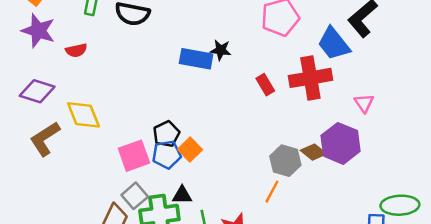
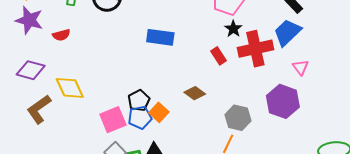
blue trapezoid: (334, 44) -> (287, 32), moved, turned 88
black star: (221, 50) -> (233, 29), moved, turned 30
brown diamond: (314, 152) -> (195, 93), moved

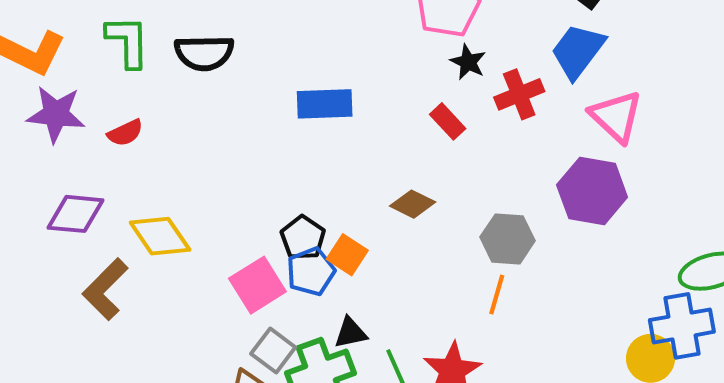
red cross: (255, 49) -> (519, 94), size x0.7
pink triangle: (301, 67) -> (616, 117), size x1.6

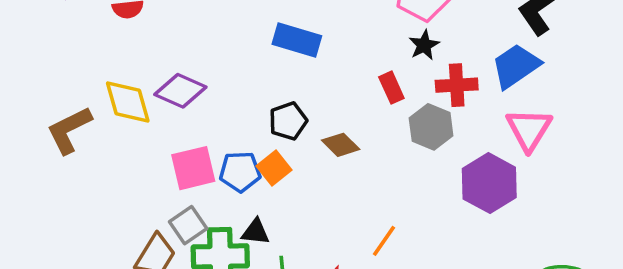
purple diamond: (76, 214) -> (180, 91), moved
black pentagon: (303, 238) -> (288, 121), moved
gray hexagon: (508, 239) -> (431, 127), moved

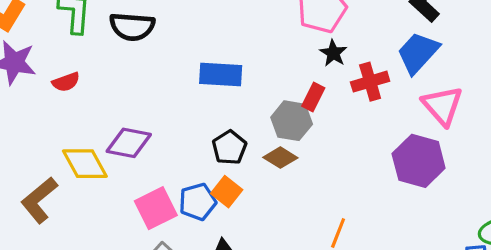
red rectangle: (391, 88) -> (313, 97), turned 64
gray hexagon: (431, 127) -> (292, 121), moved

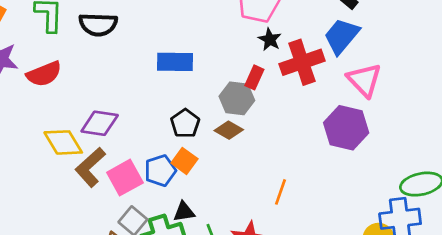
red semicircle: (66, 82) -> (44, 74), size x1.5
red cross: (370, 82) -> (302, 62), size x1.4
brown L-shape: (39, 200) -> (90, 167), moved

